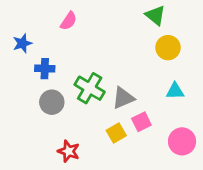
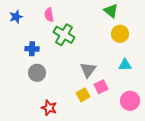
pink semicircle: (69, 21) -> (49, 15), turned 136
blue star: (22, 43) -> (16, 17), moved
green cross: (90, 88) -> (64, 35), moved
gray triangle: (123, 98) -> (88, 70), turned -30

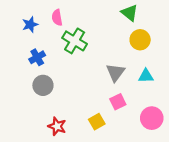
blue star: (16, 17) -> (30, 25), moved
blue cross: (32, 49) -> (37, 57), turned -32
gray triangle: (88, 70) -> (115, 72), moved
yellow square: (83, 95) -> (97, 122), moved

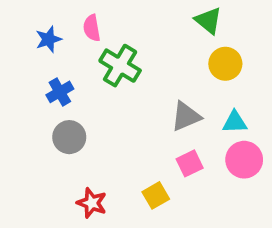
gray triangle: (115, 72) -> (186, 116), turned 30
pink circle: (152, 118) -> (244, 160), moved

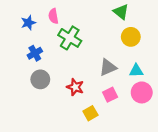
red star: (92, 203) -> (75, 87), moved

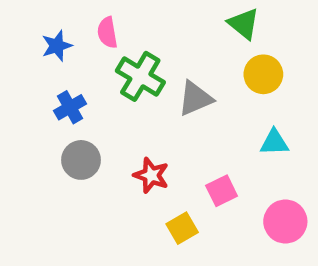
gray triangle: (108, 67) -> (195, 98), moved
pink circle: (142, 92) -> (285, 221), moved

